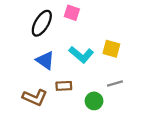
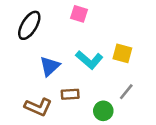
black ellipse: (42, 23) -> (29, 25), moved
blue triangle: (45, 60) -> (50, 66), turned 42
gray line: (115, 84) -> (126, 92), turned -35

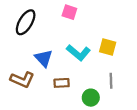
blue triangle: (50, 66) -> (44, 58), turned -30
gray line: (126, 92) -> (111, 81), turned -40
brown L-shape: (38, 107) -> (22, 80), moved

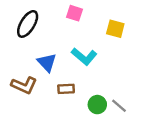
yellow square: (108, 47) -> (115, 29), moved
gray line: (111, 81) -> (119, 106), moved, turned -48

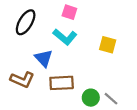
yellow square: (115, 29) -> (108, 45), moved
cyan L-shape: (84, 56) -> (65, 37), moved
brown rectangle: (66, 89) -> (62, 83), size x1.5

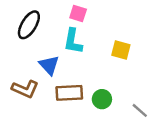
cyan L-shape: (65, 37) -> (73, 41), turned 60
green circle: (91, 98) -> (102, 99), moved
gray line: (111, 99) -> (140, 110), moved

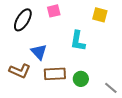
pink square: (78, 13) -> (54, 11), moved, turned -32
cyan L-shape: (73, 41) -> (78, 41), moved
yellow square: (121, 50) -> (100, 15), moved

